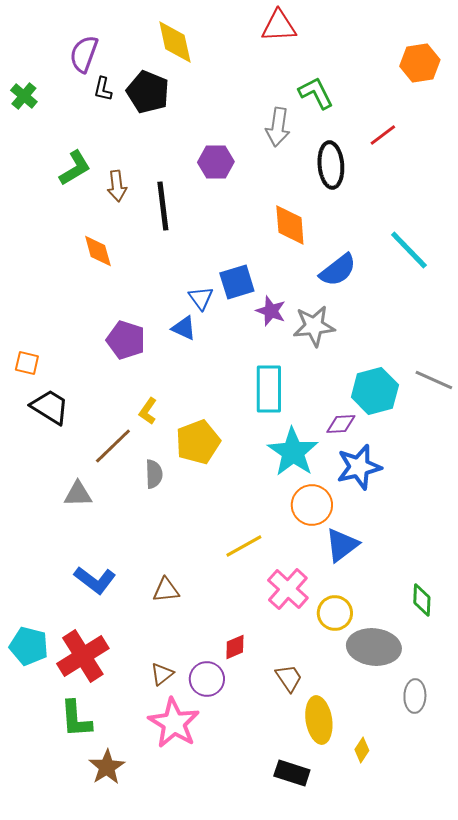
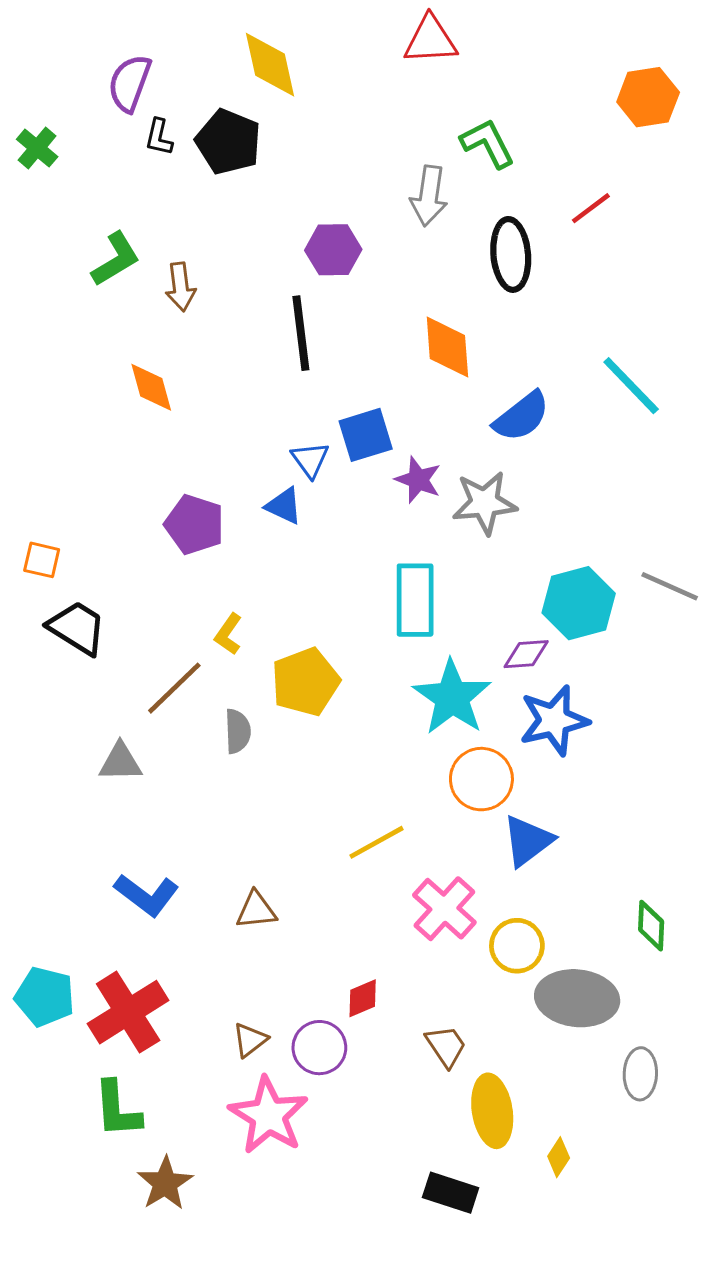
black line: (163, 206) -> (301, 333), moved

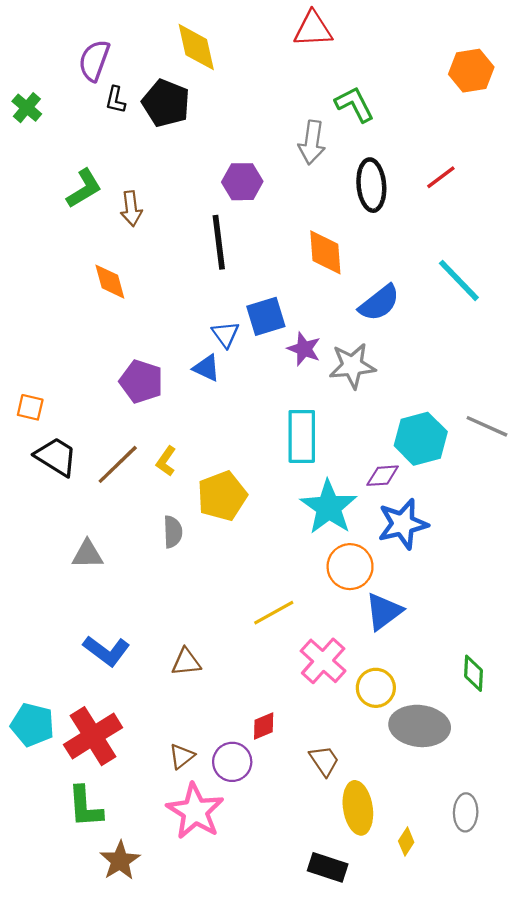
red line: (591, 208) -> (441, 177), moved
brown line: (174, 688) -> (118, 464), moved
gray ellipse: (640, 1074) -> (466, 812), moved

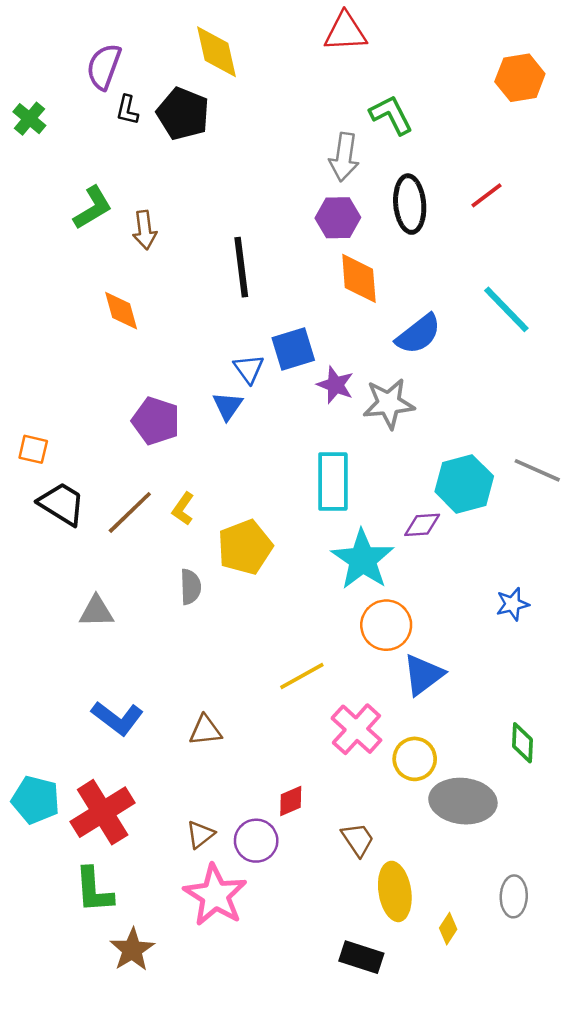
purple hexagon: (242, 182) -> (338, 218), moved
blue triangle: (206, 368) -> (228, 406), turned 40
blue star: (403, 524) -> (512, 604), moved, size x0.6

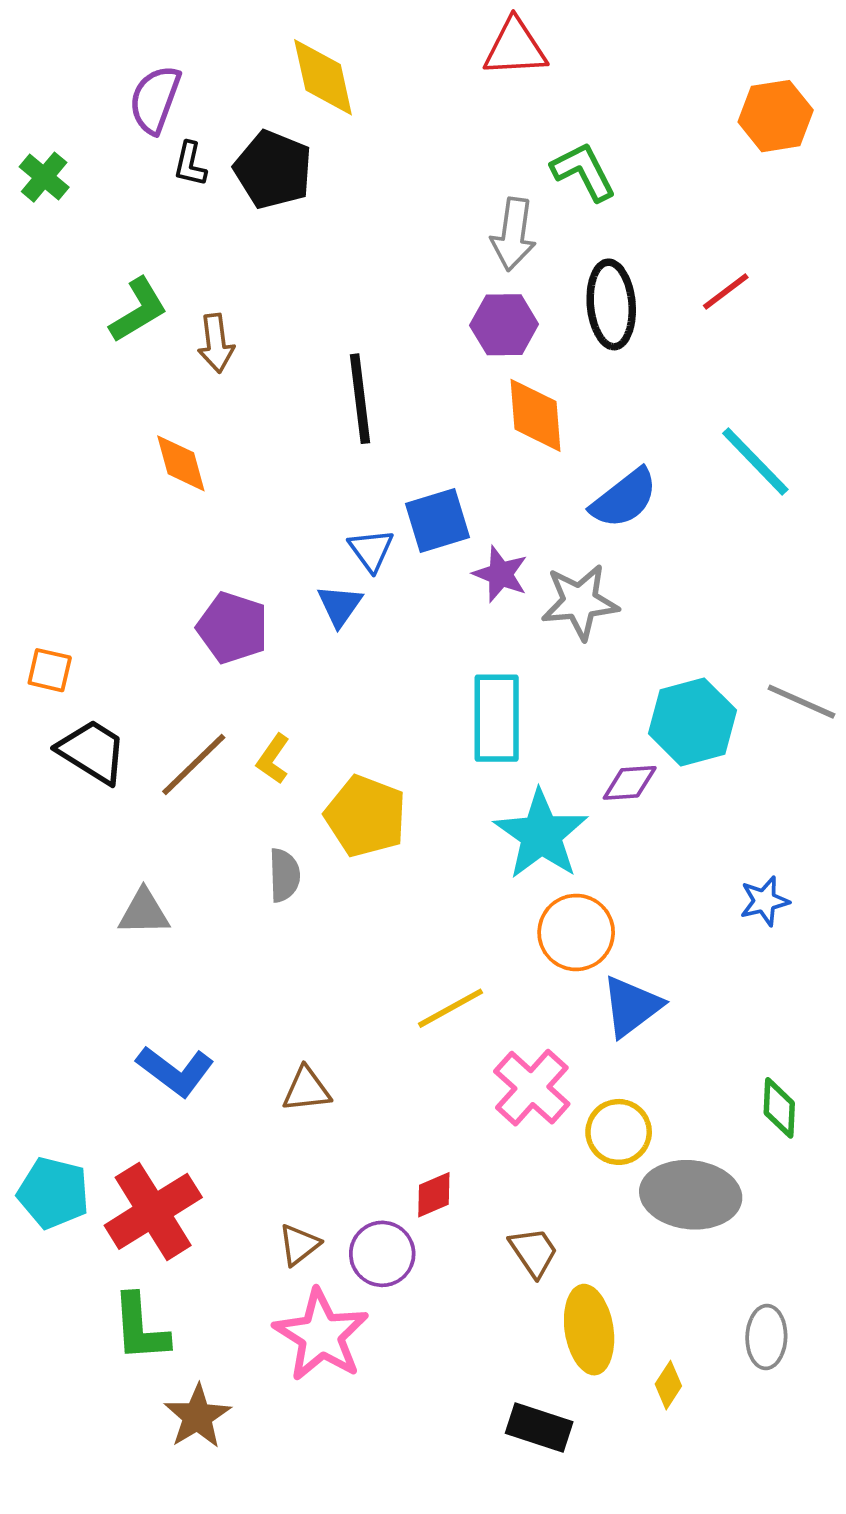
yellow pentagon: (245, 547) -> (366, 816), turned -30

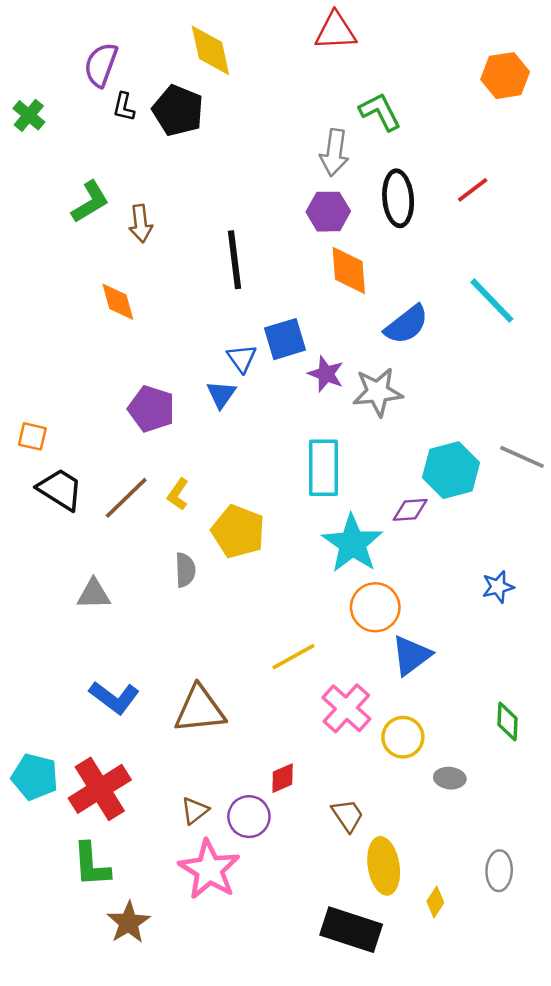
brown triangle: (306, 1089) -> (200, 710), size x1.6
gray ellipse: (691, 1195) -> (450, 778), size x0.5
black rectangle: (539, 1427) -> (351, 930), size x1.4

